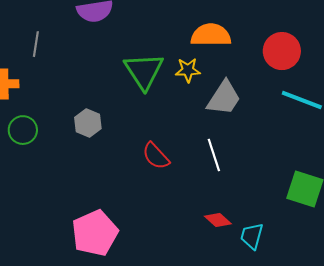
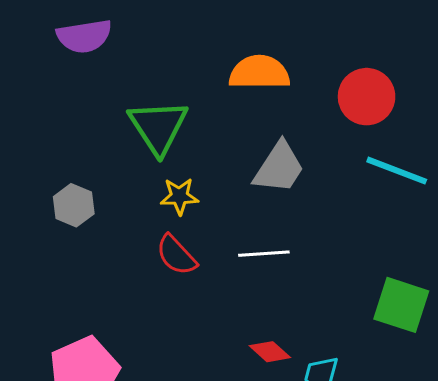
yellow star: (188, 70) -> (179, 196), moved
white line: (214, 155) -> (264, 254), turned -76

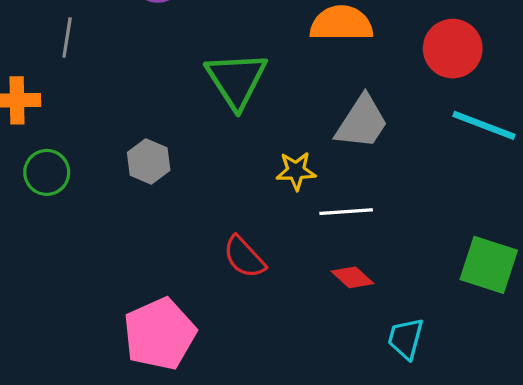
yellow star: (179, 196) -> (296, 171), moved
red semicircle: (176, 255) -> (244, 257), moved
red diamond: (270, 352) -> (352, 277), moved

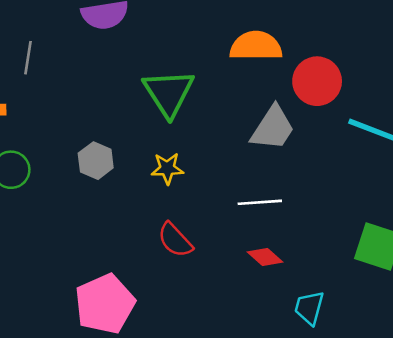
red circle: (453, 49) -> (317, 81), moved
yellow star: (296, 171) -> (167, 168), moved

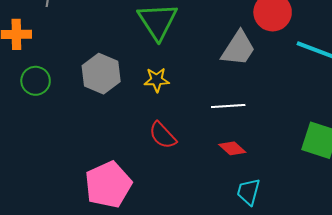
gray hexagon: (96, 161) -> (101, 74), size x1.4
cyan trapezoid: (309, 308) -> (248, 192), moved

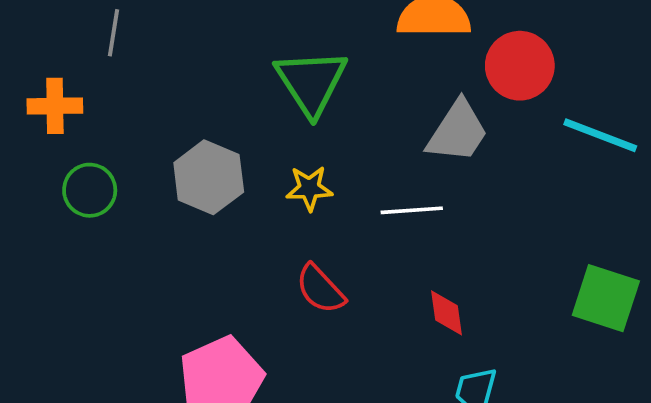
white line: (228, 106) -> (412, 210), moved
red diamond: (232, 148) -> (447, 313), turned 40

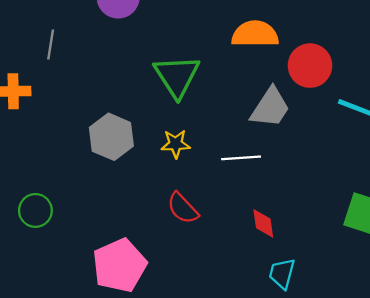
green circle: (90, 190) -> (35, 210), moved

